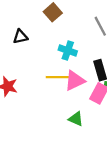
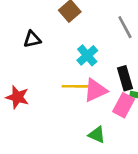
cyan cross: (68, 51) -> (87, 55), turned 30

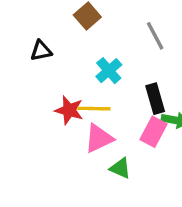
pink triangle: (95, 90) -> (99, 138), moved
red star: (17, 97) -> (69, 110), moved

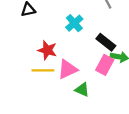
black rectangle: (155, 99) -> (106, 42), turned -36
yellow line: (94, 109) -> (43, 70), moved

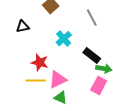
pink rectangle: (105, 65) -> (99, 86), moved
green triangle: (82, 90) -> (61, 98), moved

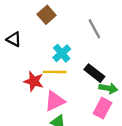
black triangle: (23, 27) -> (14, 39), turned 40
yellow line: (36, 81) -> (55, 72), moved

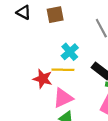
brown square: (47, 15) -> (55, 15), turned 30
black triangle: (14, 39) -> (24, 12), moved

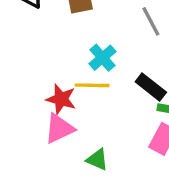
pink triangle: (63, 98) -> (59, 128), moved

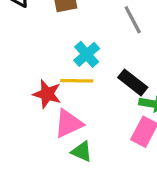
pink triangle: (59, 128) -> (69, 124), moved

